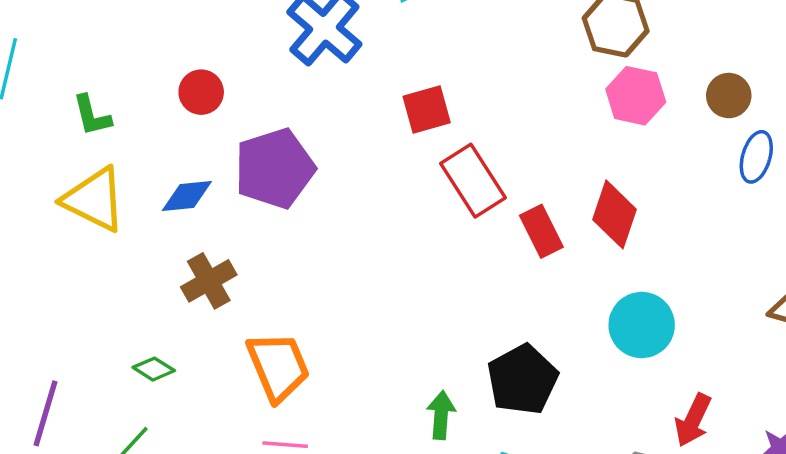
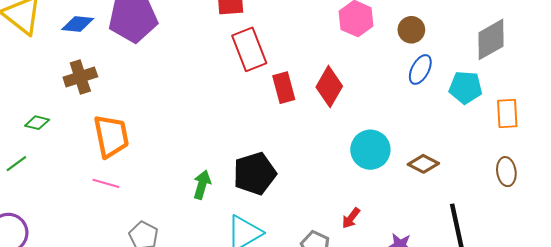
cyan circle: (642, 325) -> (370, 150), moved
green diamond: (154, 369) -> (37, 123), turned -30
red arrow: (693, 420) -> (351, 218), size x0.7

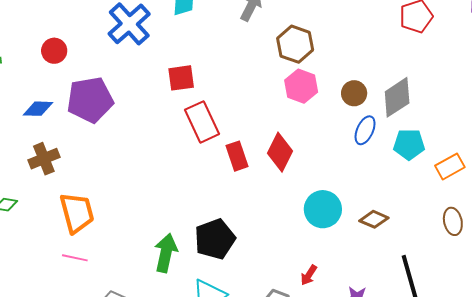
gray diamond: (491, 39) -> (397, 97), moved
orange rectangle: (507, 113) -> (450, 166), turned 68
green arrow: (202, 185) -> (166, 253), size x1.4

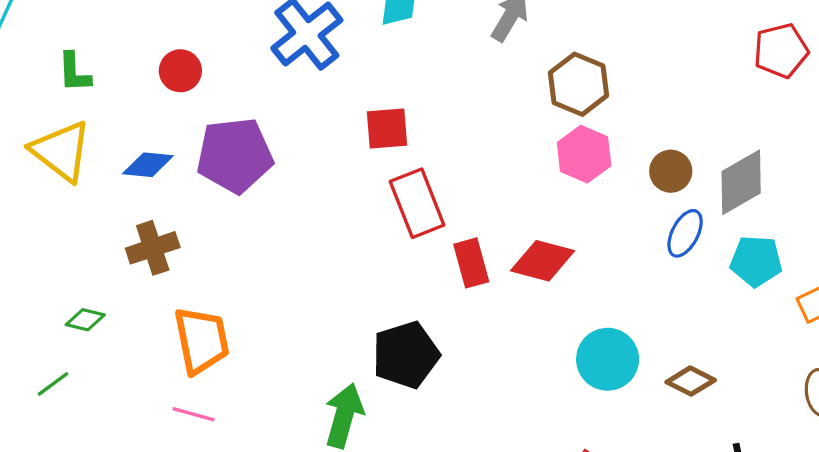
red diamond: (280, 152) -> (543, 261), turned 75
black pentagon: (215, 239) -> (406, 355), moved

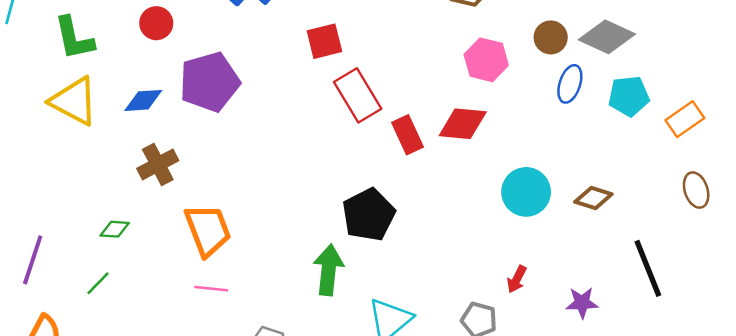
green L-shape: (74, 72) -> (74, 38), size x1.4
pink hexagon: (584, 154) -> (486, 60), moved
gray diamond: (741, 182) -> (607, 37), turned 64

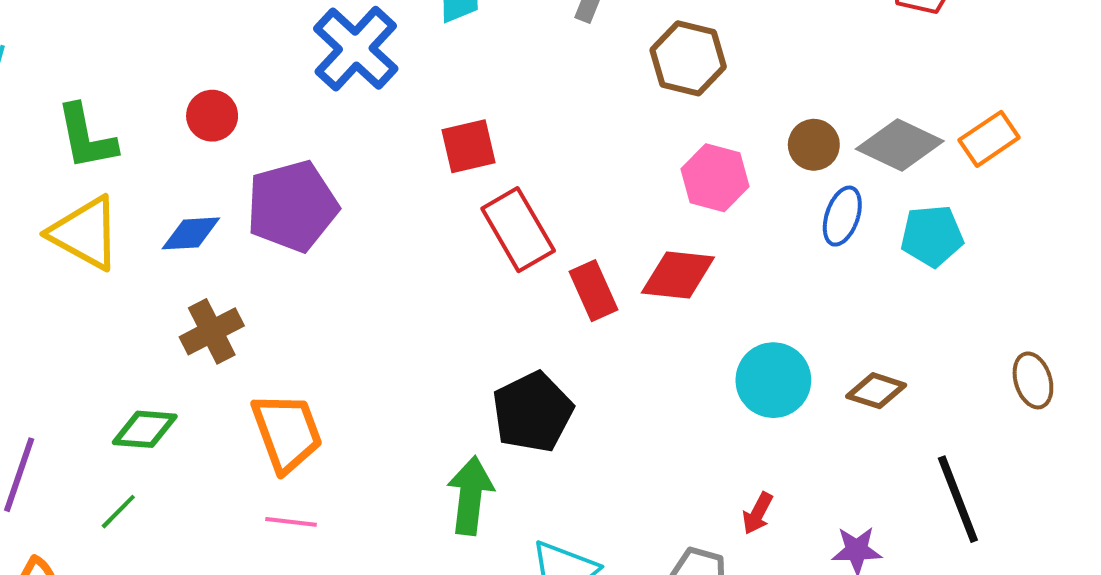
orange rectangle: (685, 119) -> (989, 139), moved
green diamond: (115, 229) -> (145, 429), size x1.4

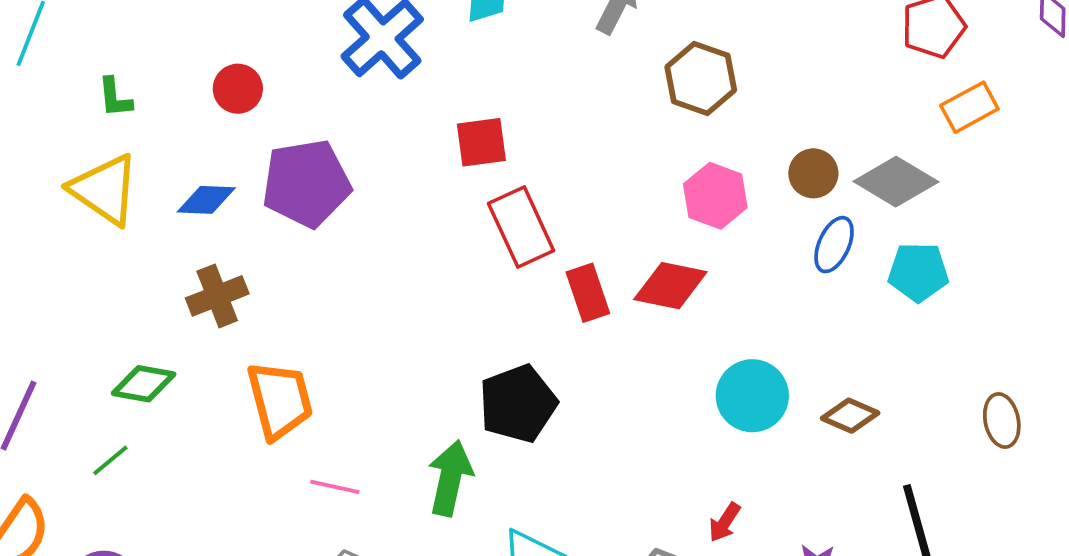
green L-shape: (86, 137) -> (115, 97), size x0.6
orange rectangle: (989, 139) -> (969, 107), moved
pink line: (291, 522) -> (335, 487), moved

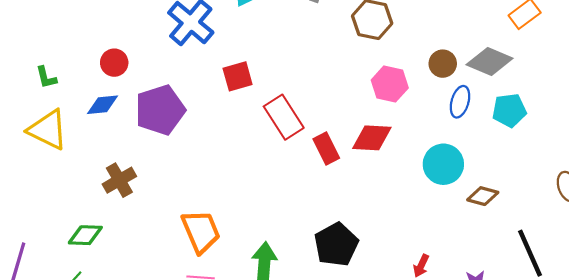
red square: (481, 142) -> (238, 76), moved
blue diamond: (206, 200) -> (102, 105), moved
cyan circle: (752, 396) -> (443, 164), moved
orange trapezoid: (280, 400) -> (201, 231), moved
black pentagon: (518, 404) -> (336, 245), moved

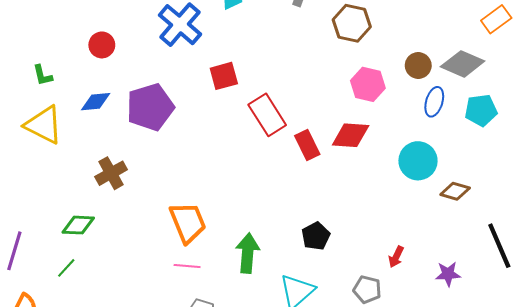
red circle: (114, 63) -> (102, 45), moved
black pentagon: (336, 245) -> (316, 236), size x0.7

